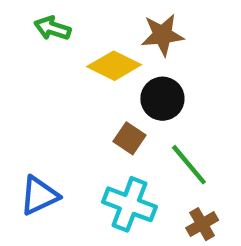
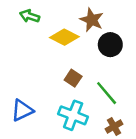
brown star: (162, 35) -> (92, 20), turned 30
black circle: (162, 99) -> (110, 45), moved

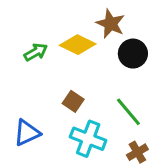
green arrow: (30, 16) -> (36, 52), moved, turned 132
brown square: (73, 78) -> (73, 101), moved

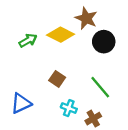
cyan cross: (88, 139) -> (69, 108), size x0.6
brown cross: (137, 152) -> (93, 119), moved

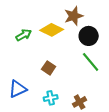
brown star: (86, 18) -> (74, 16), turned 30
green line: (100, 87) -> (91, 62), moved
cyan cross: (69, 108) -> (51, 98), moved, turned -32

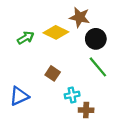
brown star: (74, 16) -> (80, 17), turned 30
cyan cross: (51, 98) -> (72, 95), moved
brown cross: (80, 102) -> (86, 110), turned 32

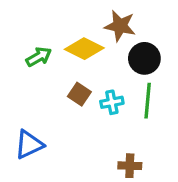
green line: (98, 67) -> (148, 101), turned 45
brown square: (53, 73) -> (79, 94), moved
cyan cross: (72, 95) -> (112, 102), moved

